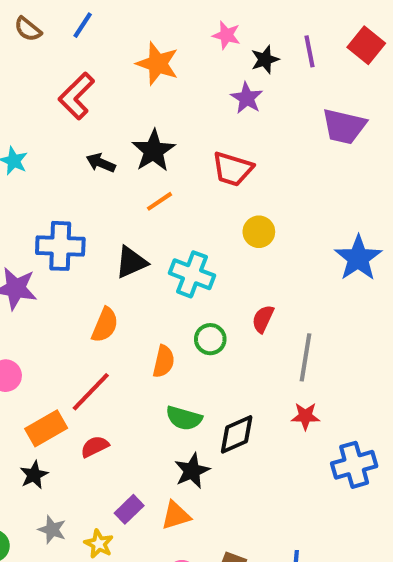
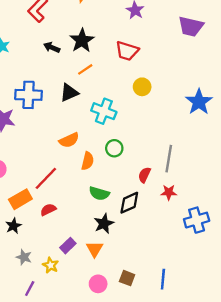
black triangle: (131, 262) -> (69, 93), moved
red semicircle: (263, 319) -> (144, 175), moved
orange semicircle: (105, 325) -> (69, 140), moved, turned 42
orange triangle: (176, 515) -> (95, 249), turned -42

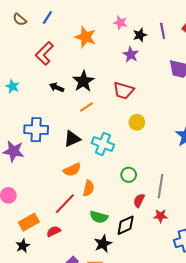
black triangle: (69, 93) -> (72, 139), moved
green circle: (114, 148) -> (129, 175), moved
red line: (46, 178) -> (65, 204), moved

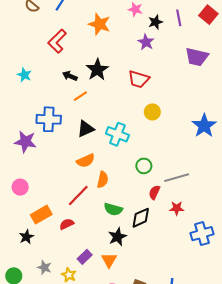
orange line: (86, 107) -> (80, 96), moved
gray line: (161, 186) -> (177, 178), turned 65
black star: (23, 246) -> (26, 237), moved

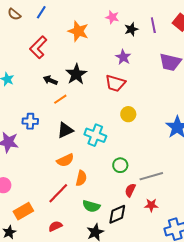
purple star: (146, 42) -> (123, 57), moved
blue cross: (49, 119) -> (30, 121), size x0.7
red semicircle: (67, 224) -> (55, 226), moved

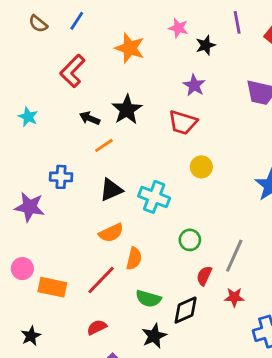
purple line: (153, 25) -> (237, 22), moved
gray line: (151, 176) -> (234, 256), turned -50
orange rectangle: (23, 211) -> (52, 287), moved, turned 42

